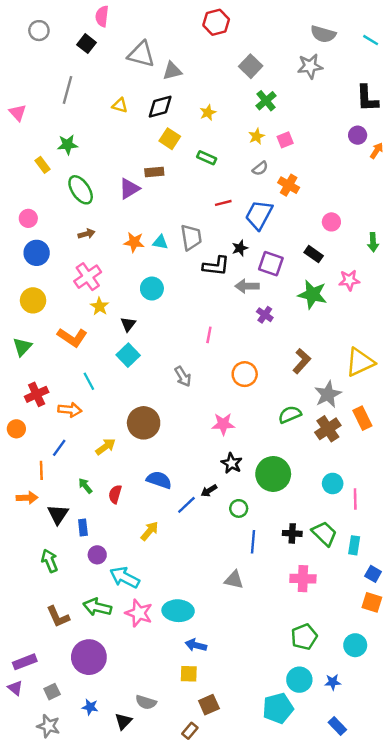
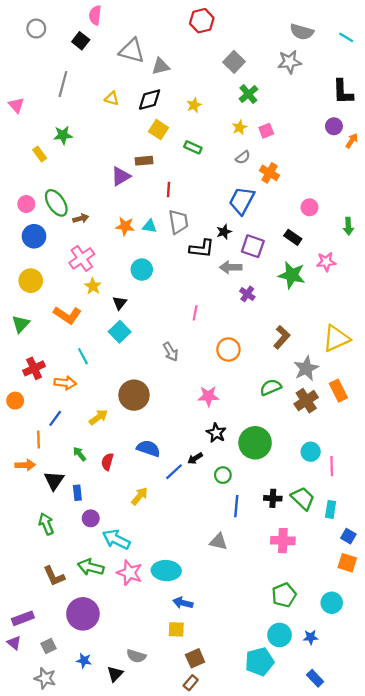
green ellipse: (81, 190) -> (56, 203), moved
red line: (223, 203) -> (168, 190), moved, turned -72
brown rectangle: (190, 731) -> (191, 683), moved

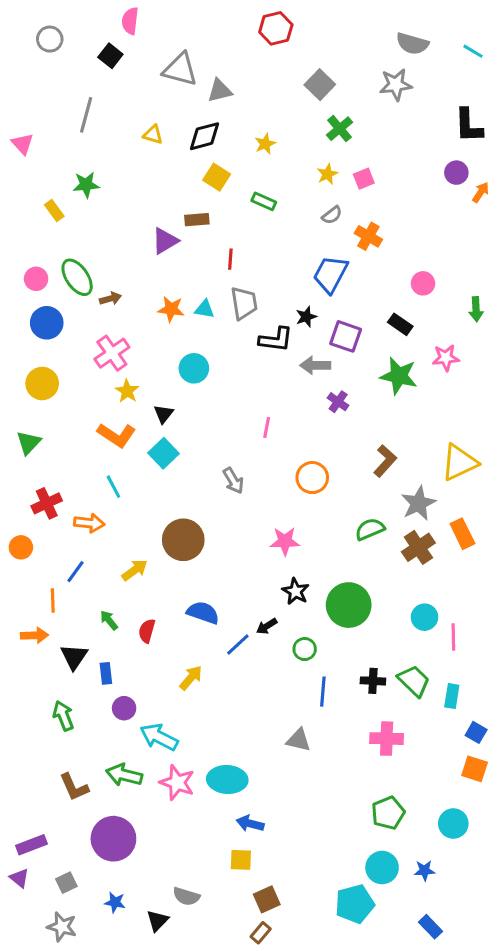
orange L-shape: (67, 315) -> (116, 435), moved

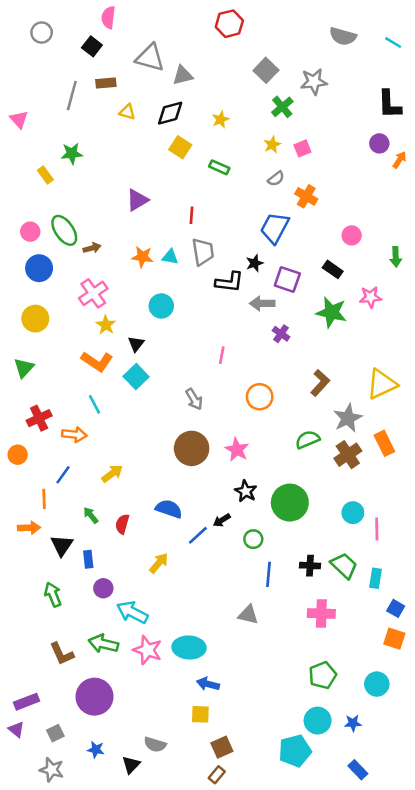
gray star: (396, 85) -> (314, 82), moved
brown rectangle: (197, 220) -> (106, 83), moved
brown circle: (183, 540) -> (192, 448), moved
pink star: (285, 541) -> (237, 450), turned 30

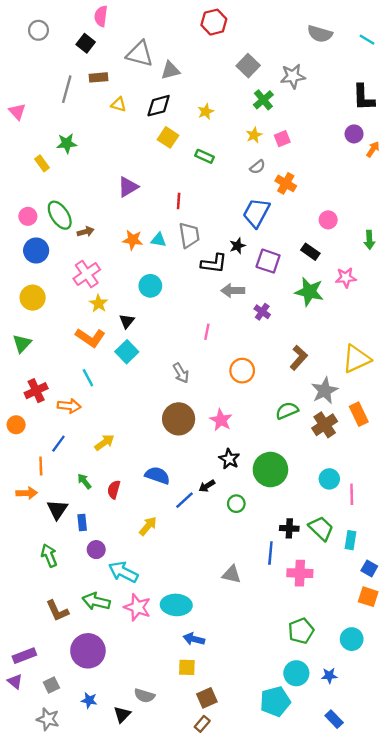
gray arrow: (262, 303) -> (233, 291), moved
blue line: (268, 574) -> (270, 553), moved

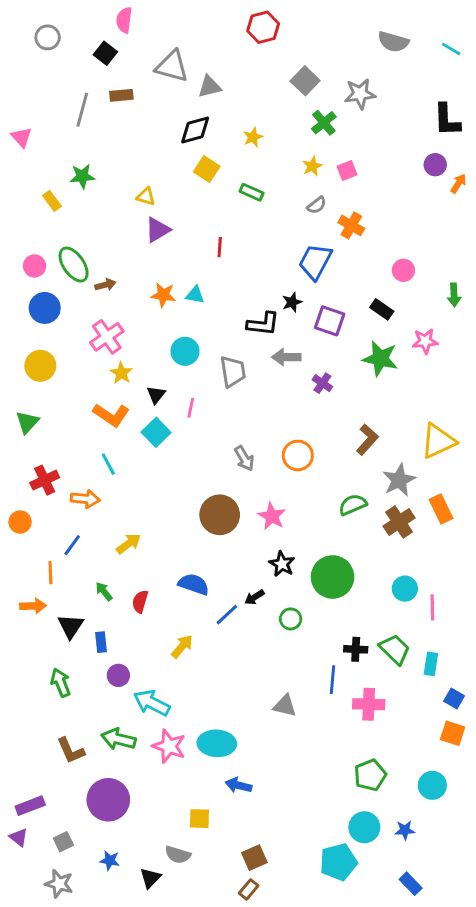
yellow triangle: (119, 104) -> (146, 197), moved
gray trapezoid: (189, 235) -> (233, 372), moved
pink line: (207, 332) -> (191, 408), moved
gray arrow: (181, 373) -> (244, 458), moved
yellow square: (187, 667) -> (199, 819), moved

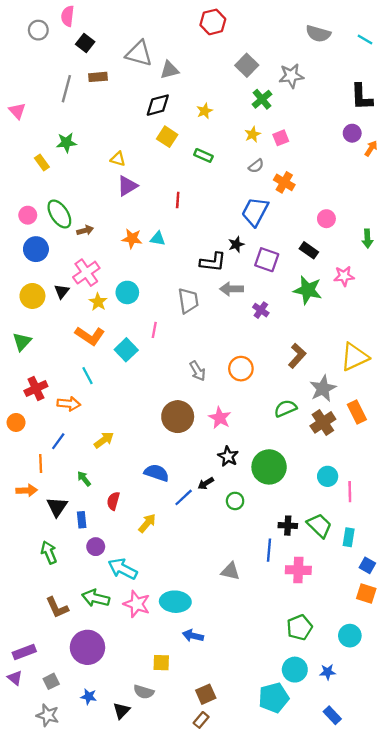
pink semicircle: (124, 20) -> (68, 16), moved
cyan circle: (185, 351) -> (127, 292), moved
black triangle: (156, 395) -> (62, 291), moved
red semicircle: (140, 602) -> (113, 501), moved

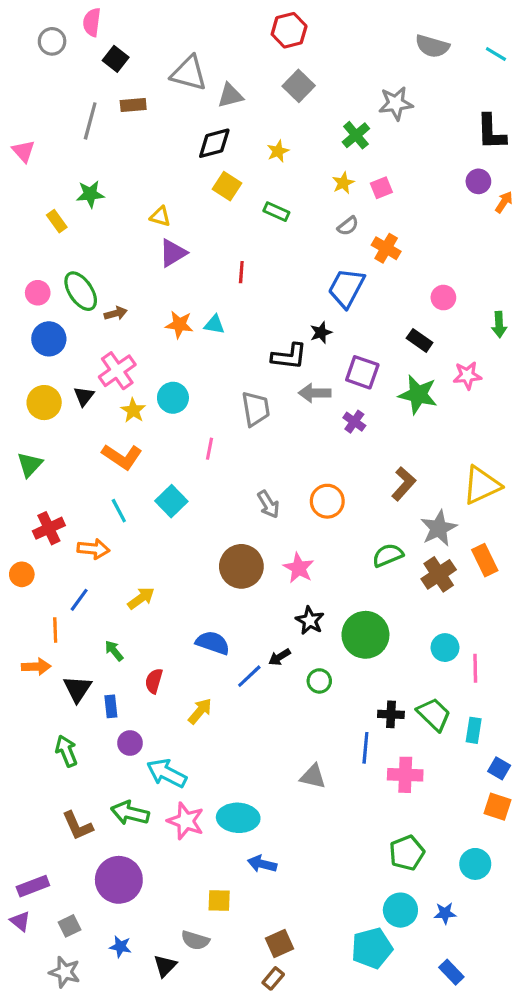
gray square: (247, 65) -> (299, 86), moved
purple square: (267, 260) -> (362, 372), moved
cyan square: (126, 350) -> (171, 501), moved

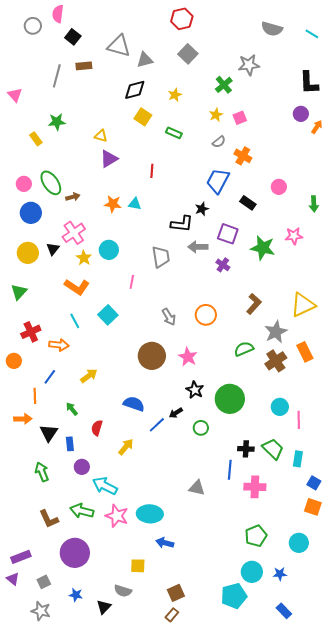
black rectangle: (420, 340) -> (248, 203), moved

